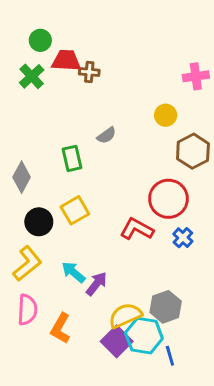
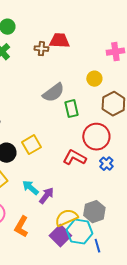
red trapezoid: (66, 60) -> (59, 41), moved
gray semicircle: (107, 135) -> (53, 93), size x1.6
green rectangle: (72, 158) -> (71, 109), moved

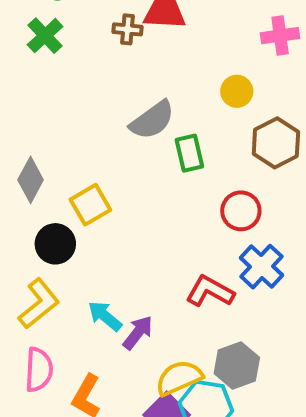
red circle: (96, 137) -> (241, 211), size x0.7
yellow square: (31, 145) -> (90, 205), moved
red L-shape: (74, 158) -> (210, 291), moved
blue cross: (106, 164) -> (262, 267), size x1.5

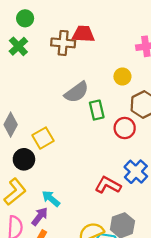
brown cross: (127, 29) -> (63, 43), size x1.5
red circle: (241, 211) -> (125, 128), moved
purple arrow: (138, 333) -> (40, 216), moved

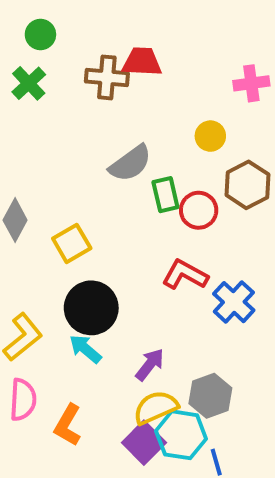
red circle: (125, 128) -> (199, 210), moved
black circle: (24, 159) -> (91, 308), moved, size x1.4
red L-shape: (108, 185) -> (185, 275), moved
purple arrow: (40, 216) -> (150, 365), moved

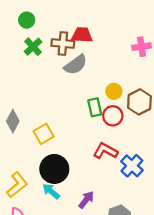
green cross: (29, 83) -> (33, 47), moved
yellow circle: (210, 136) -> (114, 91), moved
gray semicircle: (130, 163) -> (76, 65), moved

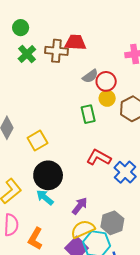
gray semicircle: (76, 65) -> (90, 76), moved, size x0.7
red circle: (113, 116) -> (106, 81), moved

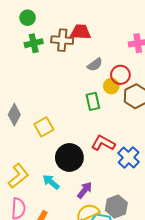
green cross: (27, 54) -> (34, 43), turned 30
red circle: (106, 81) -> (120, 75), moved
black circle: (48, 175) -> (69, 157), moved

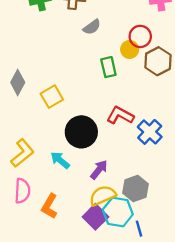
gray semicircle: (95, 65) -> (92, 27), moved

